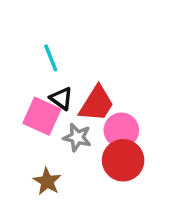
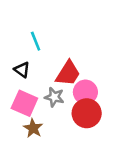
black triangle: (61, 98) -> (22, 70), moved
pink square: (42, 116) -> (24, 103), moved

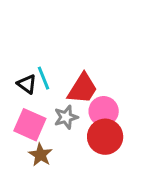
cyan line: (36, 41) -> (43, 78), moved
gray star: (54, 97) -> (66, 117), turned -30

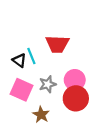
red trapezoid: (83, 89) -> (57, 44), moved, turned 60
brown star: (40, 155) -> (41, 115), moved

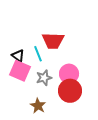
cyan line: (31, 56) -> (38, 54), moved
pink square: (22, 90) -> (20, 71), moved

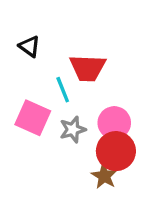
black triangle: (18, 56) -> (29, 46), moved
brown star: (38, 106) -> (104, 176), moved

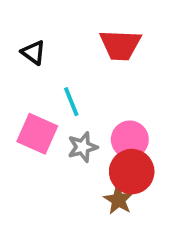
red trapezoid: (88, 68) -> (120, 45), moved

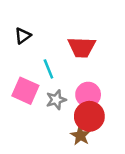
red trapezoid: (120, 45) -> (82, 47), moved
black triangle: (33, 53) -> (23, 36), turned 48

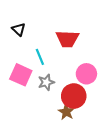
black triangle: (23, 36) -> (19, 29), turned -40
pink circle: (88, 95) -> (86, 74), moved

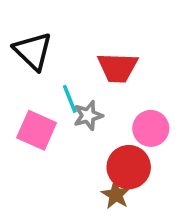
black triangle: (19, 29) -> (33, 51), size x1.6
gray star: (46, 82) -> (88, 116), moved

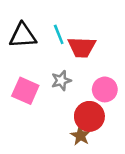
black triangle: (33, 51) -> (23, 36), turned -48
cyan line: (70, 99) -> (59, 34), moved

